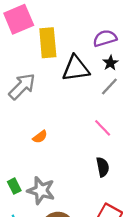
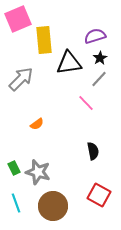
pink line: (103, 128) -> (86, 103), moved

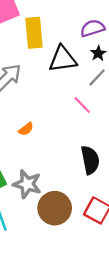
black semicircle: (93, 151) -> (90, 160), size x1.4
brown circle: (53, 206) -> (55, 208), moved

